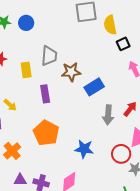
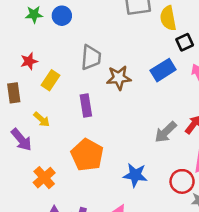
yellow rectangle: (26, 70) -> (50, 80), moved, turned 42
blue rectangle: (94, 87) -> (163, 70), moved
gray arrow: (108, 115) -> (166, 132), turned 42

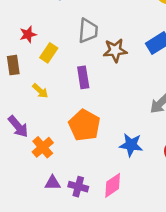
purple arrow: (21, 140) -> (18, 126), moved

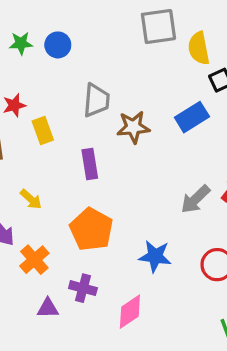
yellow rectangle: (49, 53) -> (43, 130), turned -54
yellow arrow: (40, 91) -> (31, 199), moved
purple cross: (78, 187) -> (83, 288), moved

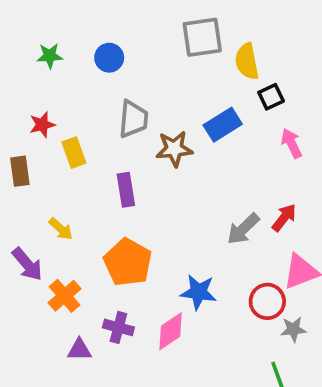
blue circle: (58, 45) -> (109, 58), moved
blue rectangle: (192, 117) -> (223, 125), moved
pink diamond: (130, 312) -> (171, 331), moved

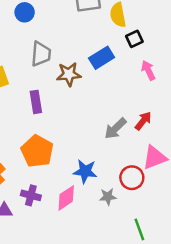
gray star: (293, 329) -> (108, 197), moved

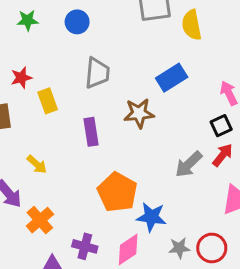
black square: (134, 39) -> (221, 126), moved
brown star: (69, 74) -> (139, 113), moved
orange pentagon: (37, 151) -> (117, 192), moved
red circle: (132, 178) -> (212, 248), moved

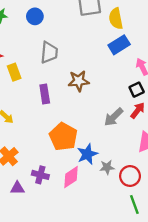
blue rectangle: (172, 78) -> (119, 45), moved
blue star: (151, 217) -> (87, 154), turned -30
gray star: (179, 248) -> (107, 167), moved

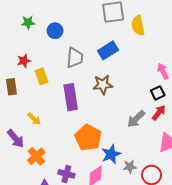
blue circle: (35, 16) -> (55, 31), moved
blue rectangle: (119, 45) -> (108, 50), moved
purple rectangle: (45, 94) -> (71, 97), size x1.4

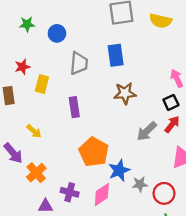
yellow semicircle: (138, 26) -> (161, 21), moved, turned -66
blue rectangle: (108, 50) -> (116, 55), turned -66
yellow rectangle: (42, 76) -> (42, 84), turned 35
brown star: (103, 85) -> (125, 93), moved
purple rectangle: (71, 97) -> (74, 107), size x0.7

